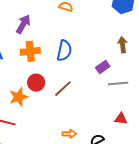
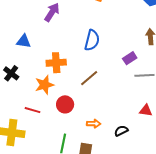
orange cross: (30, 51) -> (56, 63), moved
red circle: (36, 83) -> (65, 104), moved

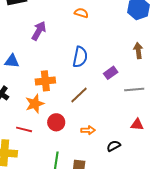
purple rectangle: (130, 58) -> (111, 73), moved
orange arrow: (94, 124) -> (88, 130), moved

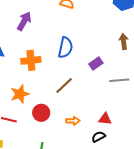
orange cross: (45, 81) -> (31, 60), moved
red triangle: (137, 125) -> (105, 119), moved

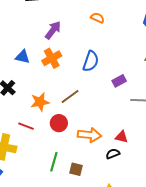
orange cross: (31, 60) -> (52, 58), moved, turned -30
brown line: (64, 86) -> (70, 97), moved
orange arrow: (73, 121) -> (89, 135), size x1.6

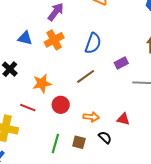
brown line: (70, 97) -> (86, 76), moved
orange arrow: (89, 135) -> (91, 117), size x0.7
black semicircle: (113, 154) -> (105, 137), moved, turned 64
brown square: (76, 169) -> (79, 142), moved

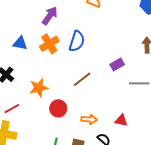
blue semicircle: (93, 43) -> (77, 41), moved
red line: (28, 108) -> (12, 109), moved, turned -49

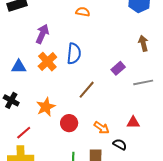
orange arrow: (89, 119) -> (102, 128), turned 42

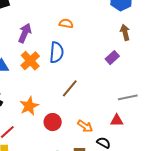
orange semicircle: (83, 12) -> (66, 23), moved
brown arrow: (143, 43) -> (125, 32), moved
purple rectangle: (118, 68) -> (112, 58), moved
gray line: (143, 82) -> (128, 97), moved

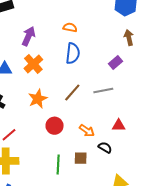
blue semicircle: (57, 52) -> (73, 53), moved
gray line: (128, 97) -> (103, 90), moved
orange star: (29, 106) -> (38, 99), moved

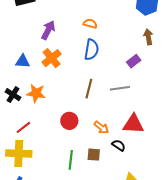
brown line: (72, 92) -> (89, 89), turned -30
orange star: (38, 99) -> (36, 93), moved, turned 30
red triangle: (119, 125) -> (133, 124), size x1.6

